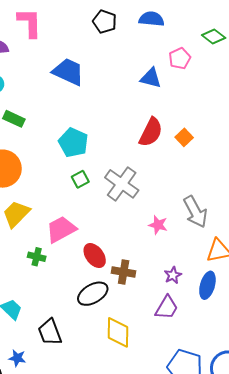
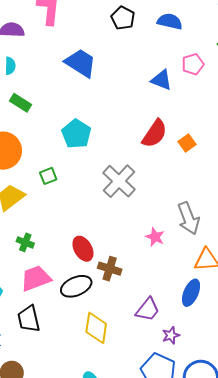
green square: (80, 179) -> (48, 176), moved
pink star: (158, 225) -> (155, 237), moved
pink trapezoid: (61, 229) -> (36, 278), moved
purple star: (173, 275) -> (171, 335), moved

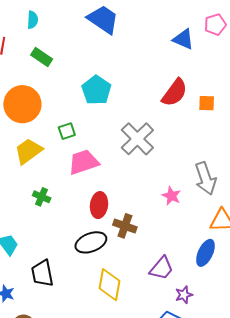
orange square: (187, 143) -> (207, 103), turned 36
red ellipse: (83, 249) -> (99, 205), turned 35
pink trapezoid: (36, 278) -> (84, 162), moved

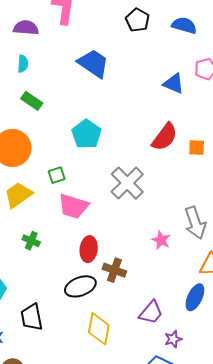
pink trapezoid: (84, 162) -> (73, 206), turned -144

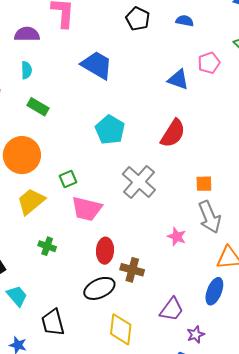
blue semicircle: (184, 25) -> (185, 21), size x0.7
cyan pentagon: (86, 134) -> (110, 130), moved
orange square: (197, 148) -> (204, 184), moved

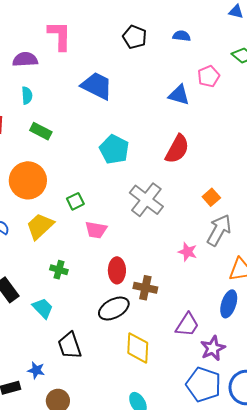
orange square: (204, 184) -> (211, 197), turned -36
pink trapezoid: (87, 209) -> (96, 230), size x0.7
gray arrow: (209, 217) -> (219, 230), turned -124
cyan trapezoid: (17, 296) -> (43, 308), moved
purple star: (196, 334) -> (213, 348), size x1.4

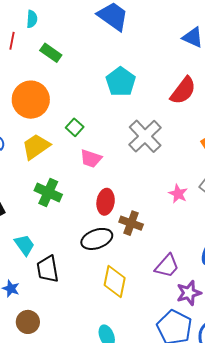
cyan semicircle: (27, 95) -> (32, 19), moved
green square: (75, 201) -> (75, 127), turned -30
green cross: (59, 270) -> (48, 192), size x1.5
cyan trapezoid: (43, 308) -> (24, 245), moved

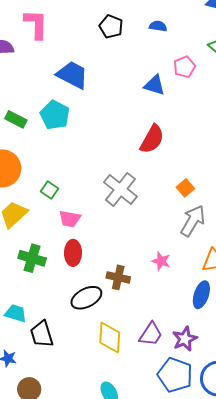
cyan pentagon: (121, 82) -> (55, 115), moved
pink star: (178, 194) -> (161, 261), moved
red ellipse: (106, 202) -> (73, 253), moved
cyan trapezoid: (24, 245) -> (16, 313), turned -30
purple trapezoid: (167, 266) -> (151, 334), moved

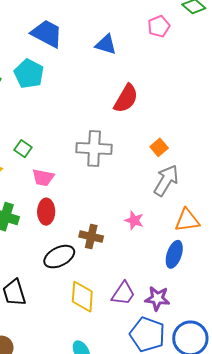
blue triangle: (155, 85) -> (106, 44), moved
gray cross: (120, 189) -> (94, 149), turned -36
purple star: (185, 339) -> (157, 298), turned 30

